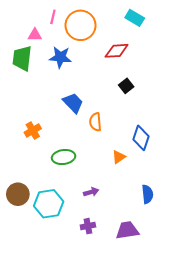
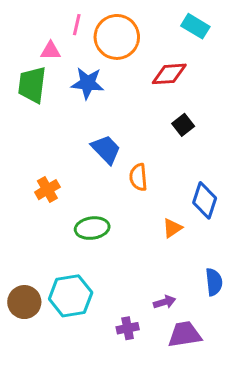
purple arrow: (91, 192) -> (165, 302), moved
brown circle: (18, 194) -> (24, 302), moved

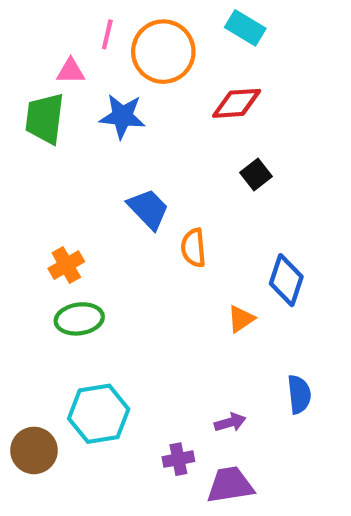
cyan rectangle: (195, 26) -> (245, 28), moved
green ellipse: (92, 228) -> (79, 319), moved
brown circle: (24, 302) -> (34, 450), moved
purple trapezoid: (185, 334) -> (230, 485), moved

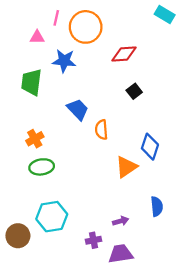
cyan rectangle: (245, 28) -> (165, 15), moved
green trapezoid: (45, 118) -> (31, 82), moved
orange triangle: (241, 319) -> (126, 167), size x1.5

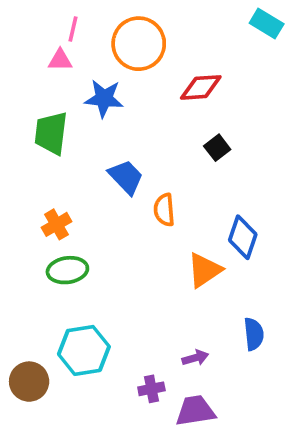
pink line: (56, 18) -> (73, 29), moved

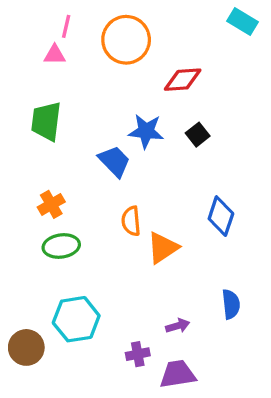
blue star: (104, 98) -> (146, 131), moved
orange semicircle: (164, 210) -> (131, 221), moved
orange triangle: (204, 270) -> (163, 248), moved

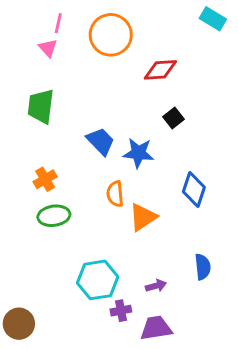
pink triangle: (55, 55) -> (48, 48), turned 48
blue star: (146, 131) -> (138, 153), moved
cyan hexagon: (76, 319) -> (98, 280), moved
brown circle: (26, 347) -> (19, 324), moved

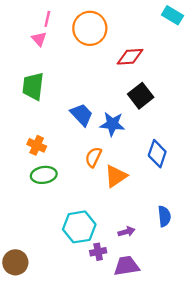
black square: (173, 118) -> (141, 96), size x1.5
orange cross: (45, 179) -> (37, 145), turned -36
orange semicircle: (115, 194) -> (93, 157), turned 30

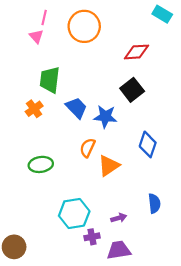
red diamond: (130, 57) -> (137, 52), moved
green trapezoid: (33, 86) -> (50, 80), moved
orange cross: (37, 145) -> (34, 109), moved, turned 30

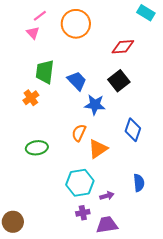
pink line: (44, 17) -> (40, 16), turned 40
blue trapezoid: (76, 108) -> (77, 81), moved
cyan hexagon: (74, 213) -> (80, 183), moved

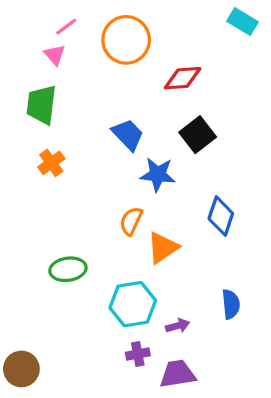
red diamond: (123, 47) -> (183, 78), moved
green trapezoid: (45, 72) -> (41, 105), moved
green ellipse: (37, 148) -> (68, 269), moved

